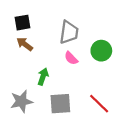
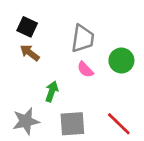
black square: (22, 23) -> (27, 27), turned 35

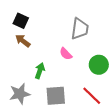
gray trapezoid: (83, 39) -> (80, 29), moved
green circle: (121, 60) -> (99, 65), moved

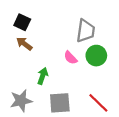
green circle: (99, 65) -> (96, 56), moved

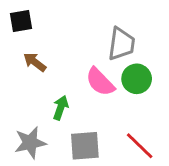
black square: (22, 22) -> (21, 21), moved, turned -35
pink semicircle: (71, 58) -> (100, 82), size x1.5

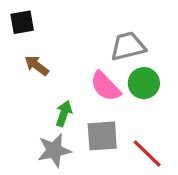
gray trapezoid: (121, 44) -> (128, 46), turned -112
gray star: (30, 143) -> (54, 150), moved
gray square: (85, 146) -> (102, 136), moved

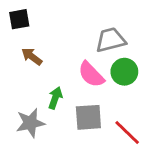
gray star: (54, 150) -> (30, 123), moved

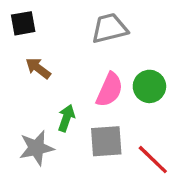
gray trapezoid: (111, 40) -> (110, 28), moved
pink semicircle: (91, 74) -> (110, 90), turned -112

